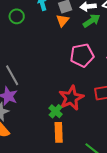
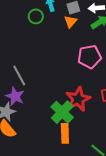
green circle: (17, 16) -> (36, 16), moved
green cross: (56, 111) -> (62, 112), size x1.6

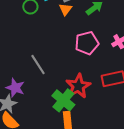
gray line: (19, 76) -> (38, 65), moved

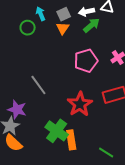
green cross: (63, 100) -> (57, 131), moved

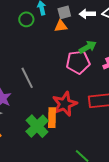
green arrow: (91, 25) -> (88, 47), moved
orange triangle: (63, 28) -> (61, 26), turned 40
orange rectangle: (71, 140) -> (52, 118), moved

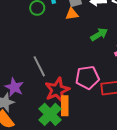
pink pentagon: (78, 62) -> (87, 78), moved
red star: (65, 104) -> (57, 90), moved

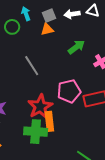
gray line: (39, 66) -> (32, 66), moved
green cross: (50, 114) -> (36, 132), turned -35

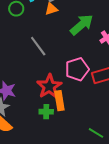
green arrow: (76, 47) -> (82, 25), size x1.4
green cross: (36, 132) -> (46, 112), size x0.6

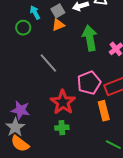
green arrow: (82, 25) -> (90, 38), turned -55
orange rectangle: (59, 101) -> (104, 111), moved

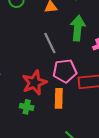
gray line: (48, 63) -> (50, 43), moved
orange rectangle: (104, 111) -> (59, 98), moved

